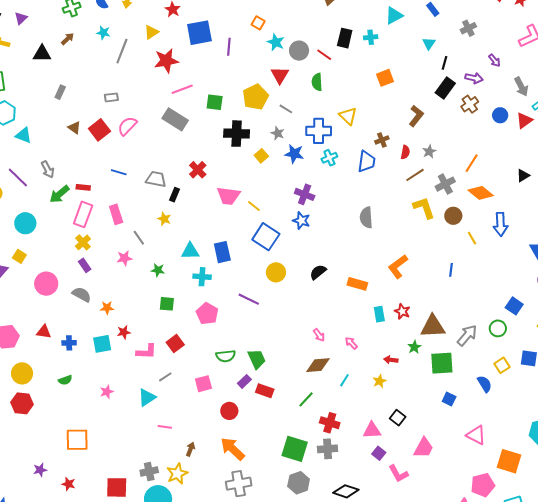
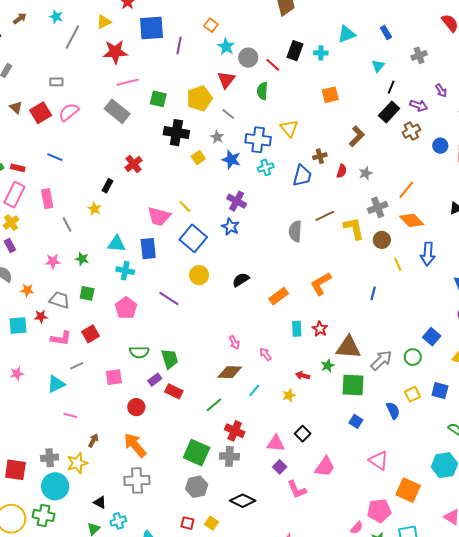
brown line: (415, 175) -> (325, 216), moved
gray trapezoid: (156, 179) -> (59, 300), moved
pink trapezoid: (229, 196) -> (159, 216), moved
pink star: (124, 258) -> (53, 261), moved
orange rectangle: (357, 284) -> (279, 296), turned -60

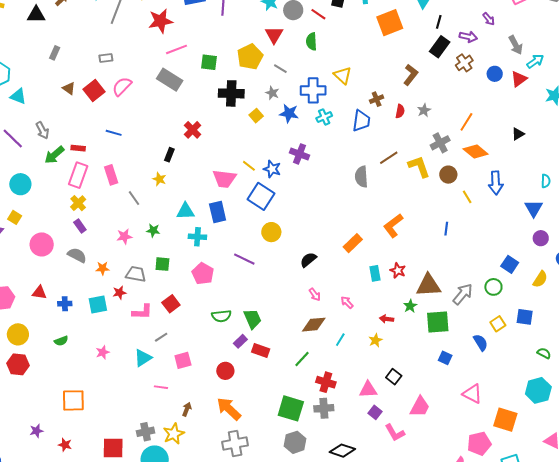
orange square: (330, 95) -> (390, 23), moved, size x1.5
blue star: (230, 227) -> (272, 169), moved
black semicircle: (241, 280) -> (308, 260), moved
pink square: (114, 377) -> (183, 360), moved

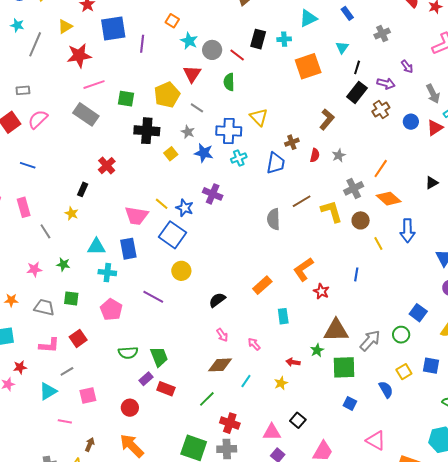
red star: (398, 270) -> (321, 291), moved
red star: (119, 293) -> (20, 367), moved

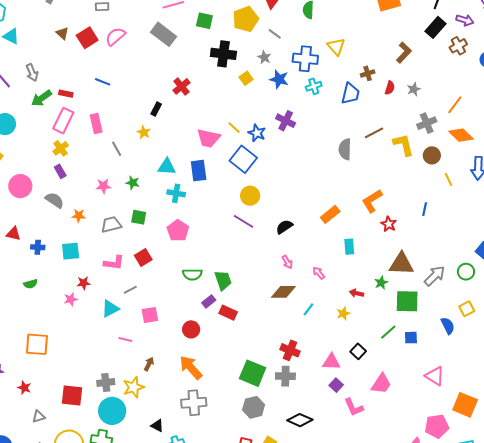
purple line: (153, 297) -> (244, 221), moved
gray trapezoid: (44, 307) -> (111, 225), turned -30
green line: (207, 399) -> (388, 332), moved
blue square: (350, 403) -> (411, 338), turned -32

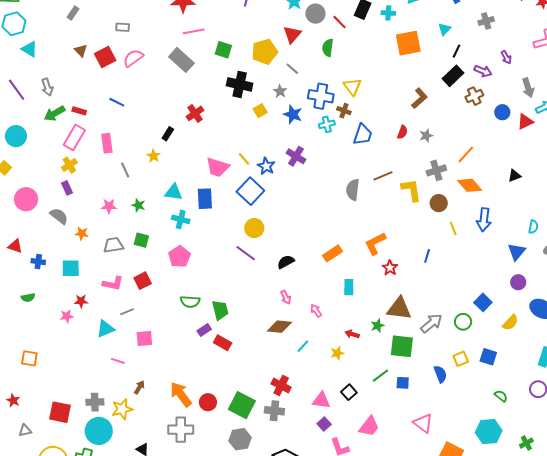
brown cross: (368, 73) -> (344, 111), moved, turned 32
red circle: (191, 329) -> (208, 402), moved
orange square: (37, 344) -> (29, 358), size x0.7

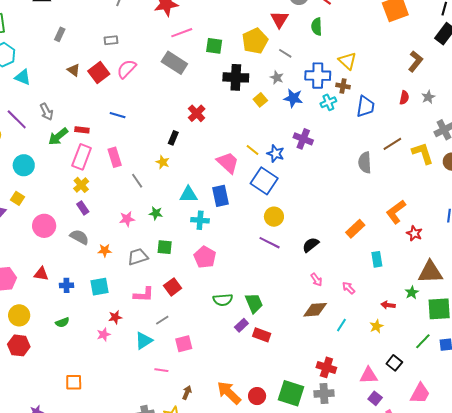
pink trapezoid: (218, 167) -> (228, 163), turned -145

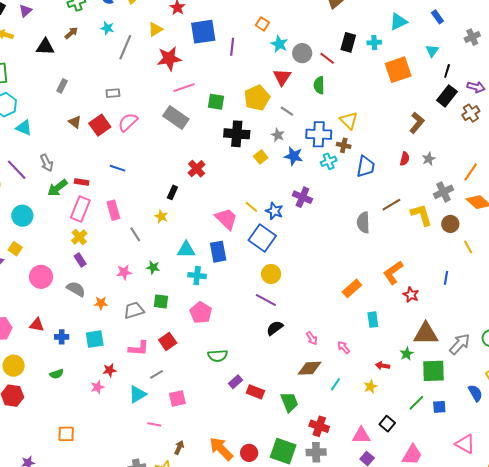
black semicircle: (311, 245) -> (275, 328), moved
green trapezoid: (254, 303) -> (289, 402), moved

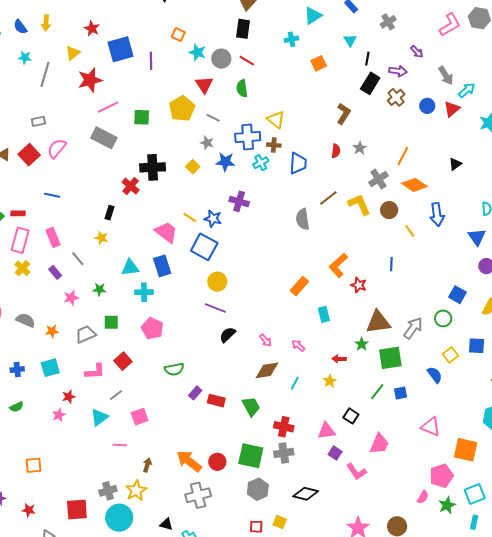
black rectangle: (348, 42) -> (243, 29), moved
orange square: (398, 70) -> (319, 63), size x0.6
black cross: (237, 134) -> (153, 167), moved
purple rectangle: (80, 260) -> (55, 272), moved

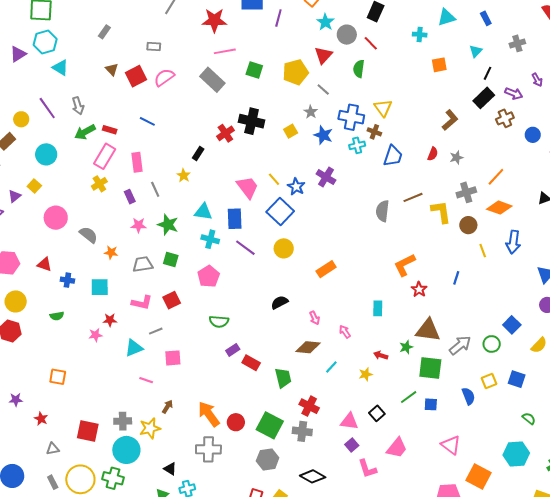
orange diamond: (414, 185) -> (499, 208), turned -30
orange rectangle: (299, 286) -> (326, 269), moved
green star: (99, 289) -> (168, 225), size x1.5
purple line: (215, 308) -> (245, 248), moved

